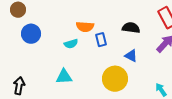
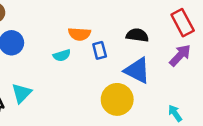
blue triangle: (131, 56) -> (137, 70), size x1.6
cyan triangle: (64, 77) -> (22, 93), moved, turned -42

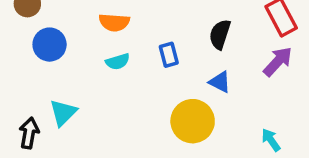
orange semicircle: (79, 34) -> (114, 22), moved
black semicircle: (137, 35) -> (220, 34), turned -80
blue triangle: (137, 70) -> (220, 82), size x0.6

